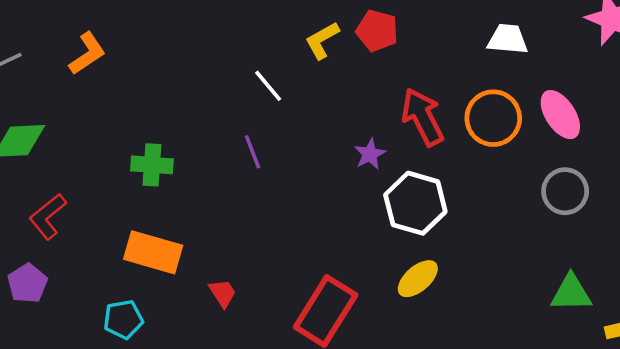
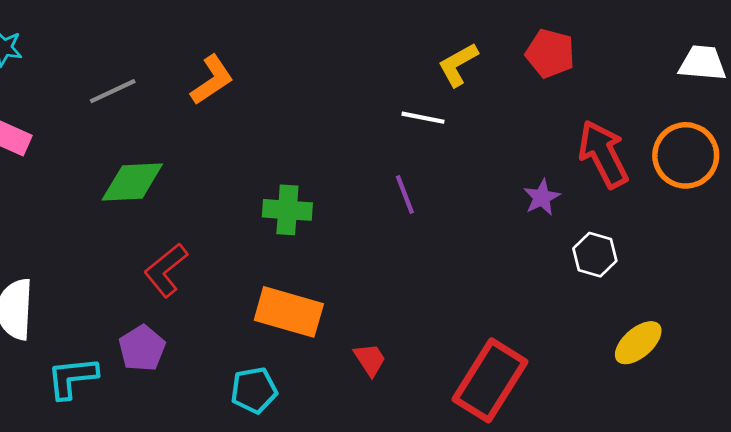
yellow L-shape: (322, 40) -> (458, 65), moved
white line: (268, 86) -> (423, 118), turned -39
white hexagon: (415, 203) -> (595, 255), size x0.6
yellow ellipse: (418, 279) -> (638, 343), moved

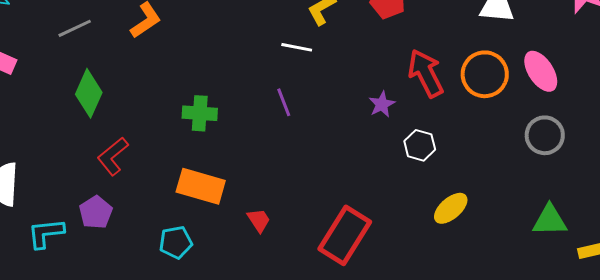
green diamond: (132, 182) -> (89, 93), turned -63

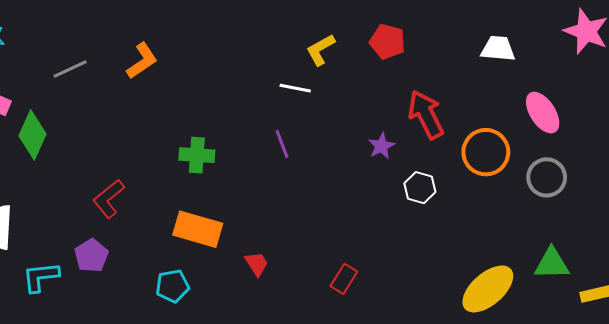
orange circle: (485, 74) -> (486, 152), moved
green diamond: (89, 93) -> (33, 135), moved
yellow ellipse: (451, 208) -> (488, 289), moved, size x1.5
red rectangle: (345, 235) -> (344, 279), size x0.5

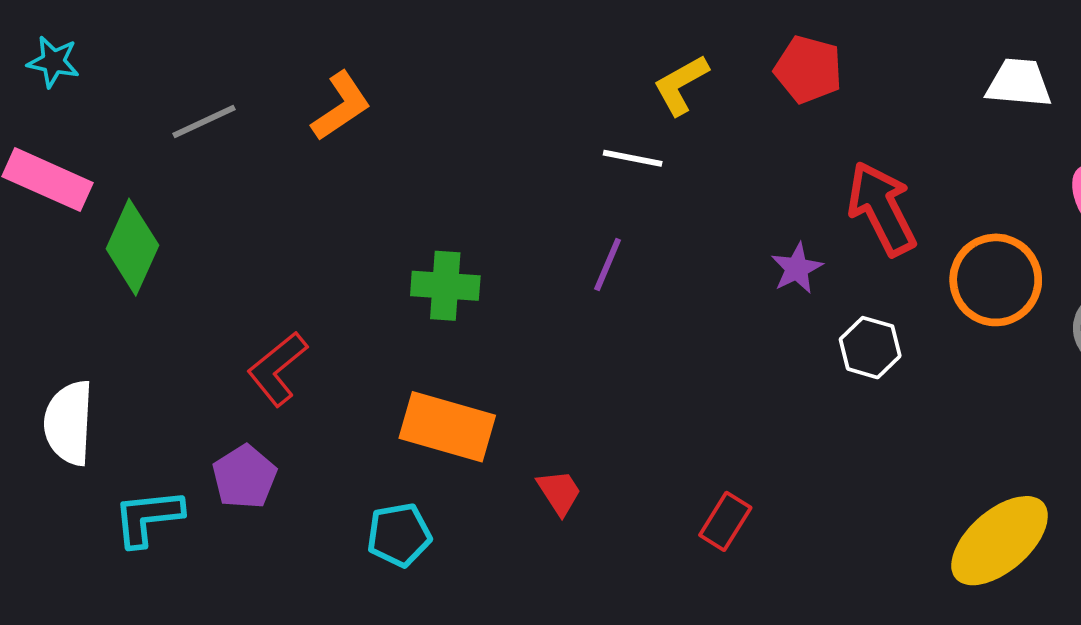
purple line: (282, 144) -> (608, 264), turned 44

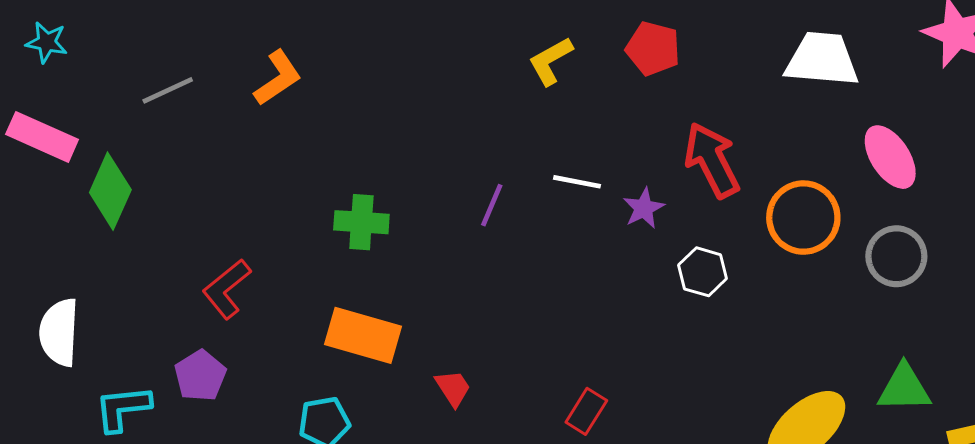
white trapezoid: (1019, 83) -> (822, 59), size x1.4
white line: (633, 158) -> (577, 182), moved

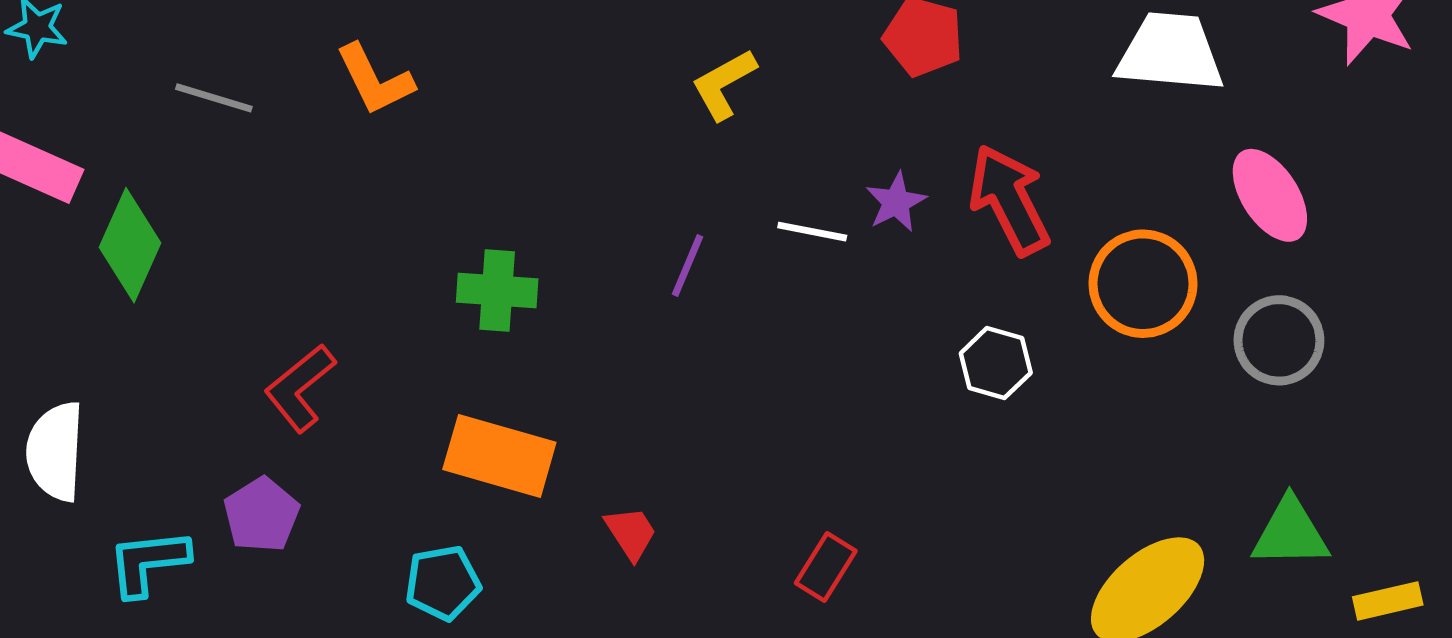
yellow L-shape: (551, 61) -> (724, 84), moved
orange L-shape: (278, 78) -> (375, 80), turned 98
gray line: (168, 90) -> (214, 98), turned 42
purple star: (644, 208) -> (896, 202), moved

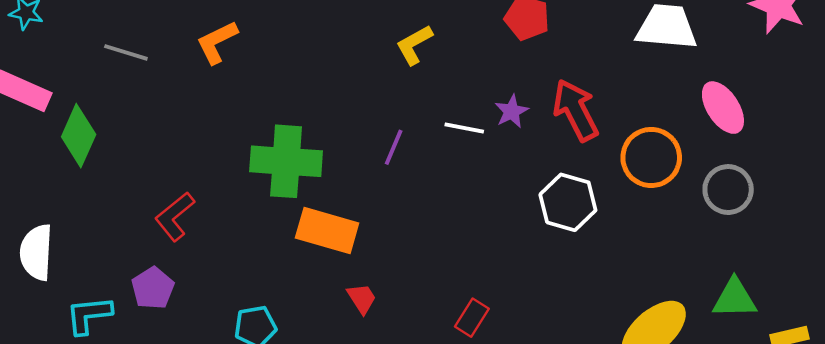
orange L-shape: (375, 80) -> (217, 42), turned 90
green cross: (497, 290) -> (286, 161), size x1.6
white hexagon: (996, 363) -> (568, 202), size x1.4
orange rectangle: (499, 456) -> (327, 231), moved

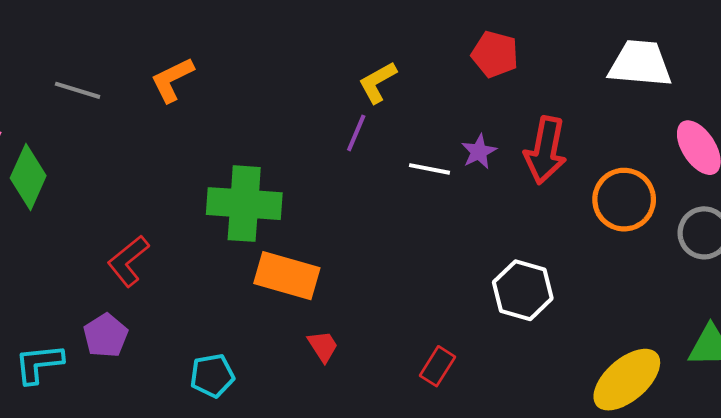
red arrow: (576, 110) -> (545, 150), turned -142
purple line: (394, 147) -> (356, 133), moved
white hexagon: (568, 202) -> (523, 290), moved

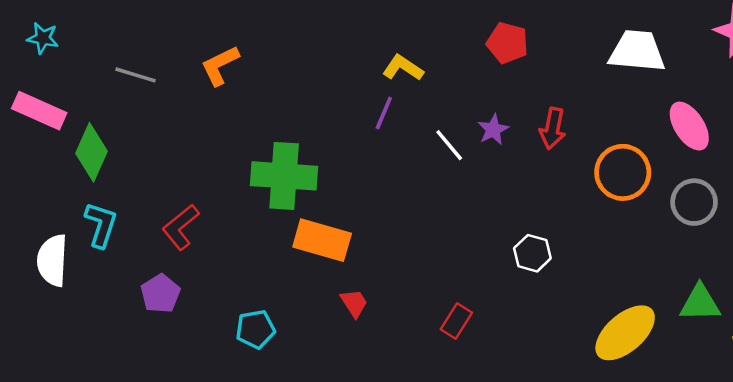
yellow L-shape: (378, 82) -> (403, 68), turned 63
red arrow: (545, 150) -> (553, 128), size x0.7
white line: (430, 169) -> (449, 145), turned 39
white hexagon: (523, 290) -> (532, 253), size x0.7
cyan L-shape: (39, 364) -> (101, 225), moved, turned 114

